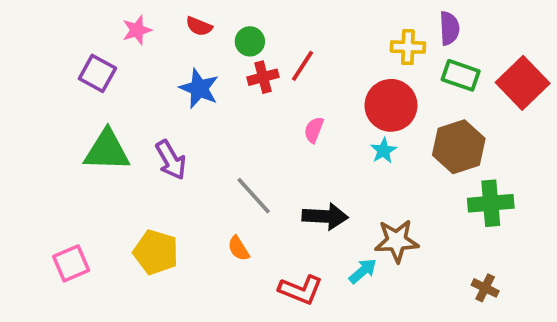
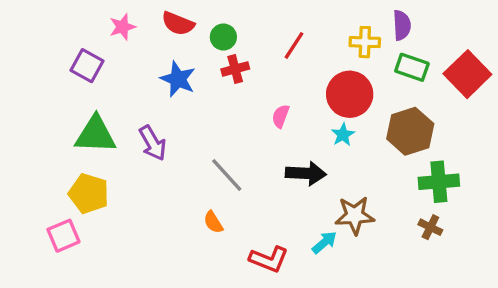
red semicircle: (199, 26) -> (178, 24), size x1.4
red line: (303, 66) -> (294, 45), moved
black arrow: (325, 216) -> (306, 173), moved
yellow pentagon: (156, 252) -> (89, 194), moved
brown cross: (485, 288) -> (430, 227), moved

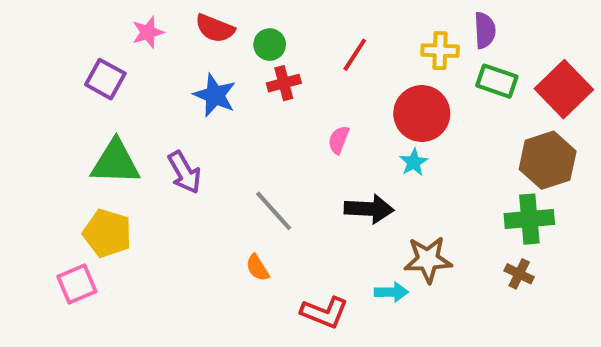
brown hexagon: (410, 131) -> (548, 160), moved
cyan arrow: (324, 242) -> (391, 292), turned 40

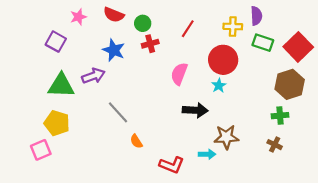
pink semicircle: (339, 140) -> (179, 74), size x1.5
purple arrow: (184, 172) -> (93, 76), moved, turned -80
gray line: (274, 211) -> (118, 112), moved
green cross: (529, 219) -> (280, 116), size x0.7

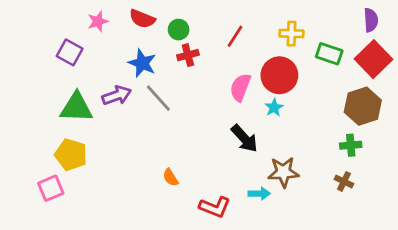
purple semicircle: (256, 16) -> (371, 20), moved
pink semicircle: (179, 74) -> (240, 87), moved
black arrow: (195, 110) -> (244, 138), turned 45
gray line: (118, 112) -> (158, 98), moved

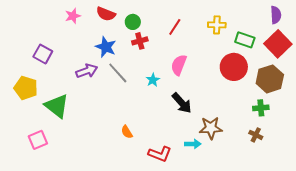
purple square: (70, 52) -> (43, 54), moved
red circle: (279, 75) -> (234, 67), moved
green triangle: (76, 108) -> (57, 106), moved, turned 36
cyan star: (274, 108) -> (153, 80), moved
yellow pentagon: (71, 155) -> (26, 88), moved

